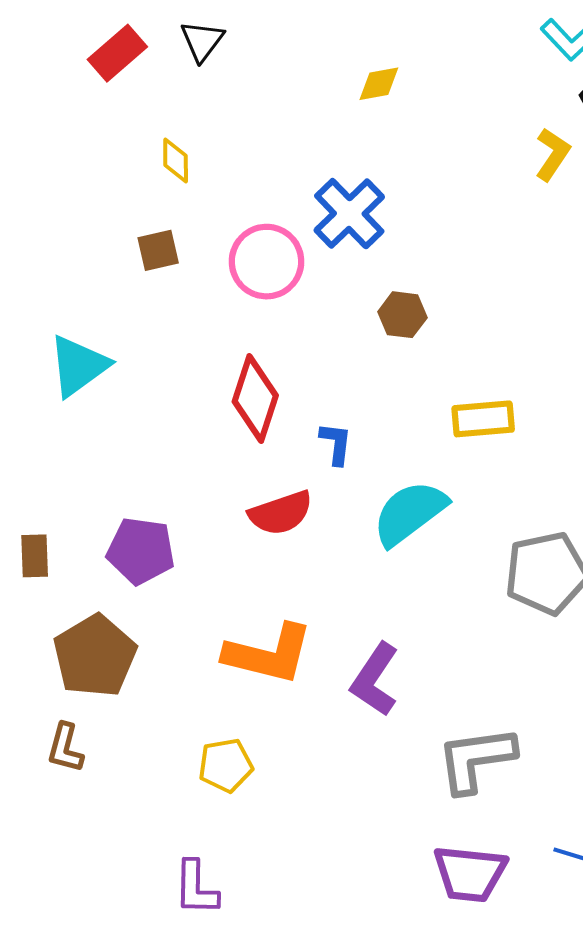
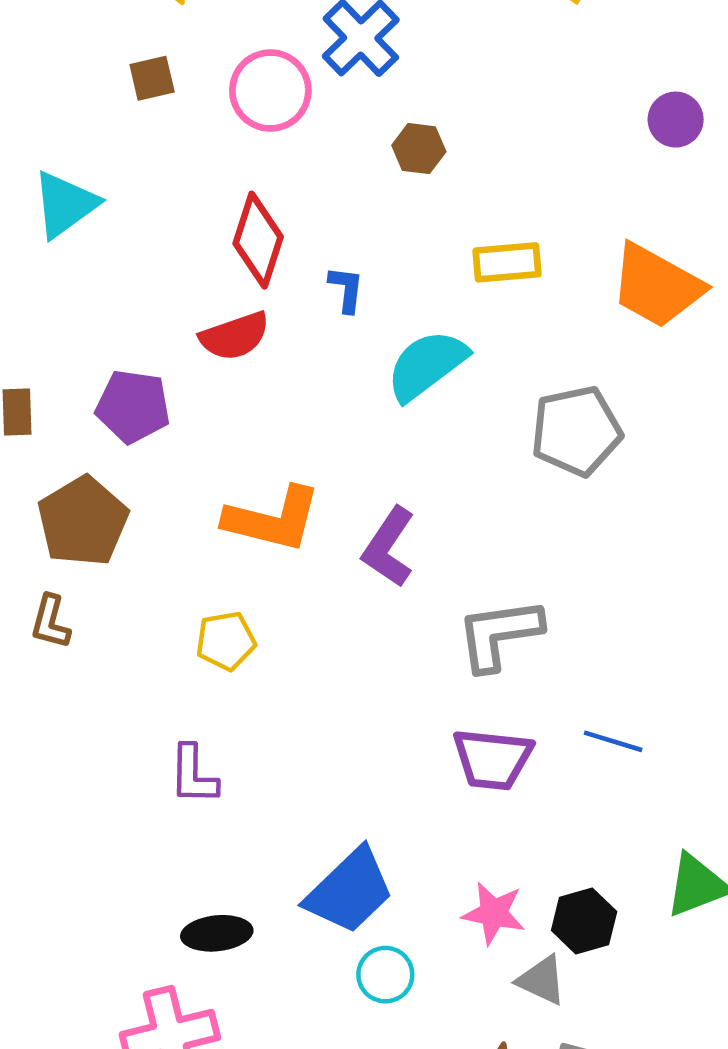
red semicircle: (281, 513) -> (235, 336), moved

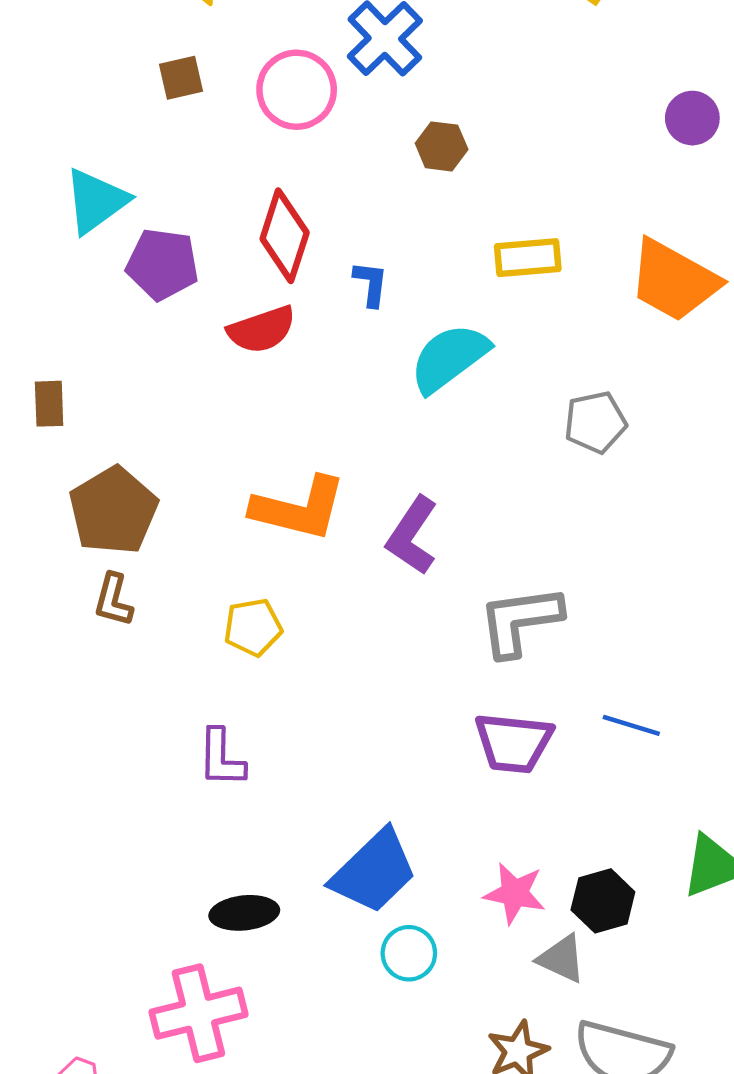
purple pentagon: (133, 406) -> (162, 264), moved
gray pentagon: (576, 431) -> (595, 422), size x0.7
brown L-shape: (50, 622) -> (113, 600), moved

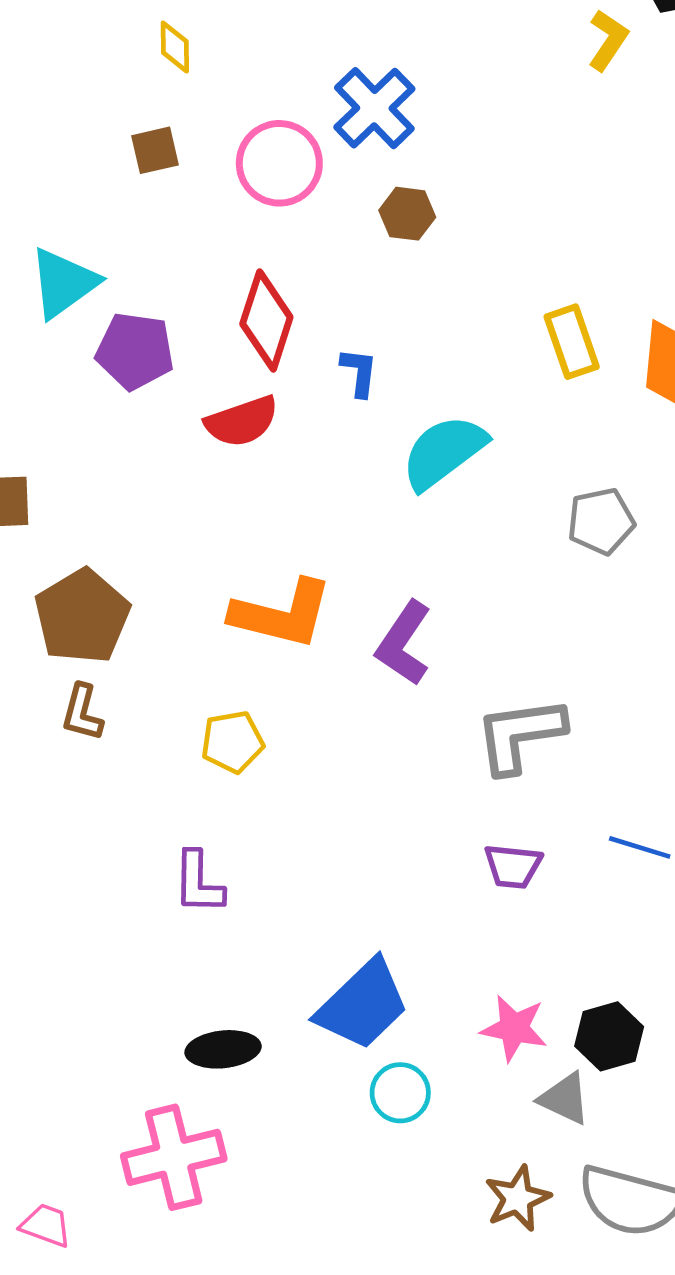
brown hexagon: (442, 146) -> (407, 214), moved
yellow rectangle: (528, 258) -> (572, 342), moved, turned 76
purple trapezoid: (514, 743) -> (513, 866), size x0.7

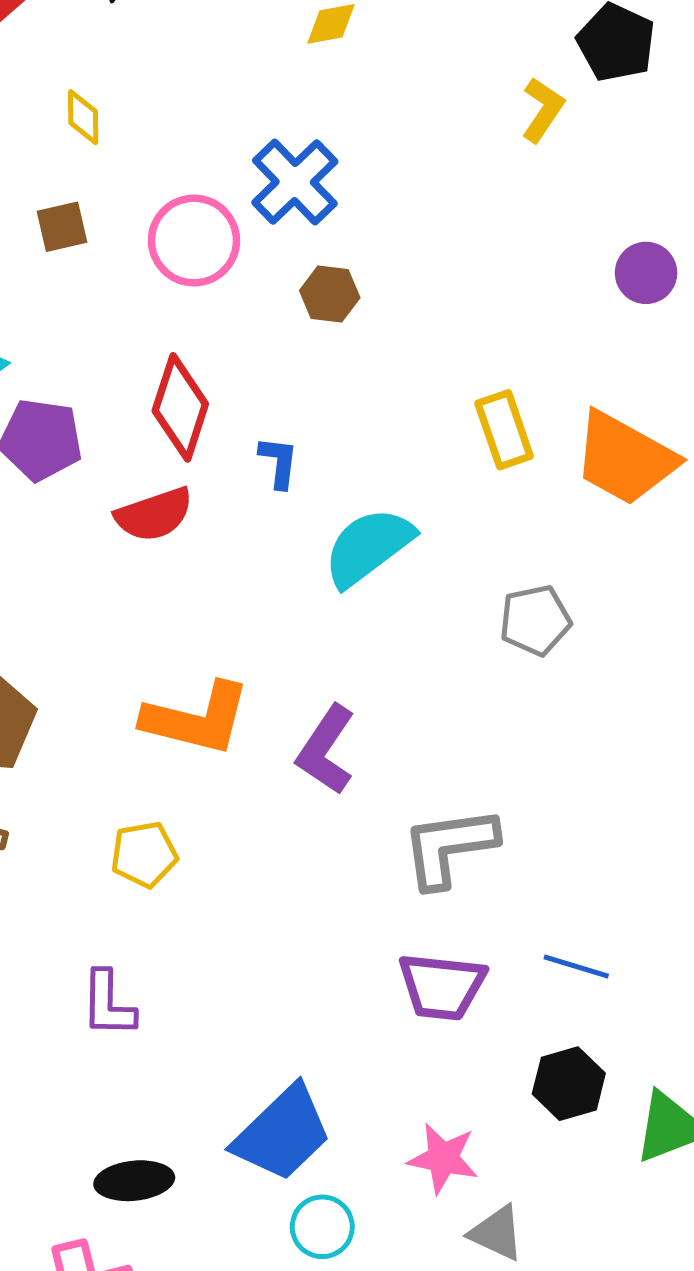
purple trapezoid: (513, 866) -> (442, 986), size x1.4
black hexagon: (609, 1036) -> (569, 1084), moved

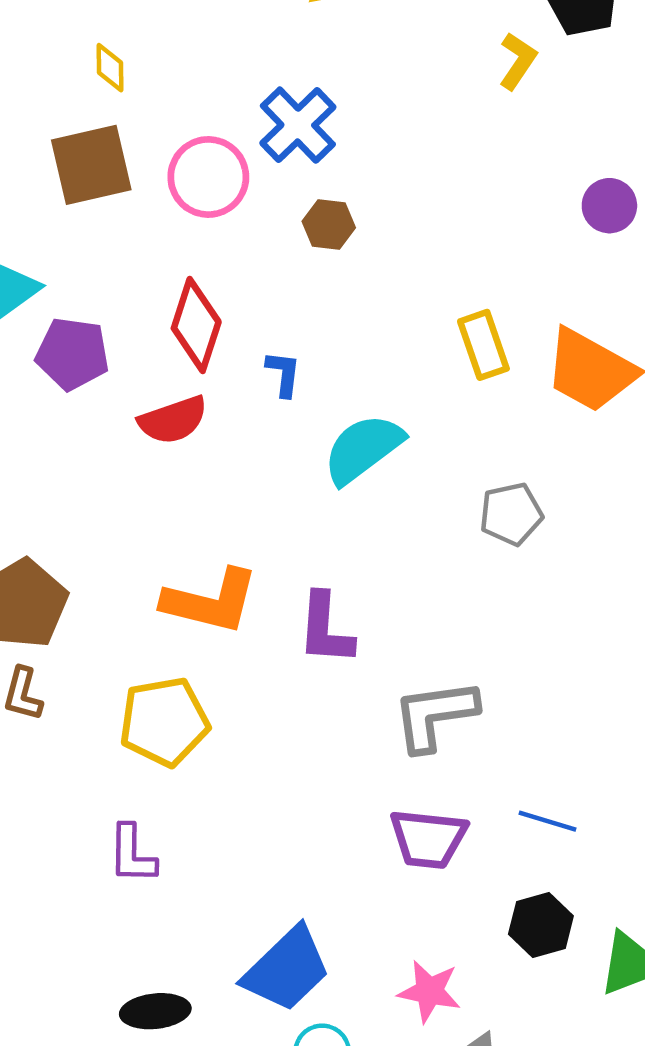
brown square: (62, 227) -> (91, 165), size x1.8
purple L-shape: (326, 750) -> (325, 629), turned -30
yellow pentagon: (144, 854) -> (164, 722), size x1.5

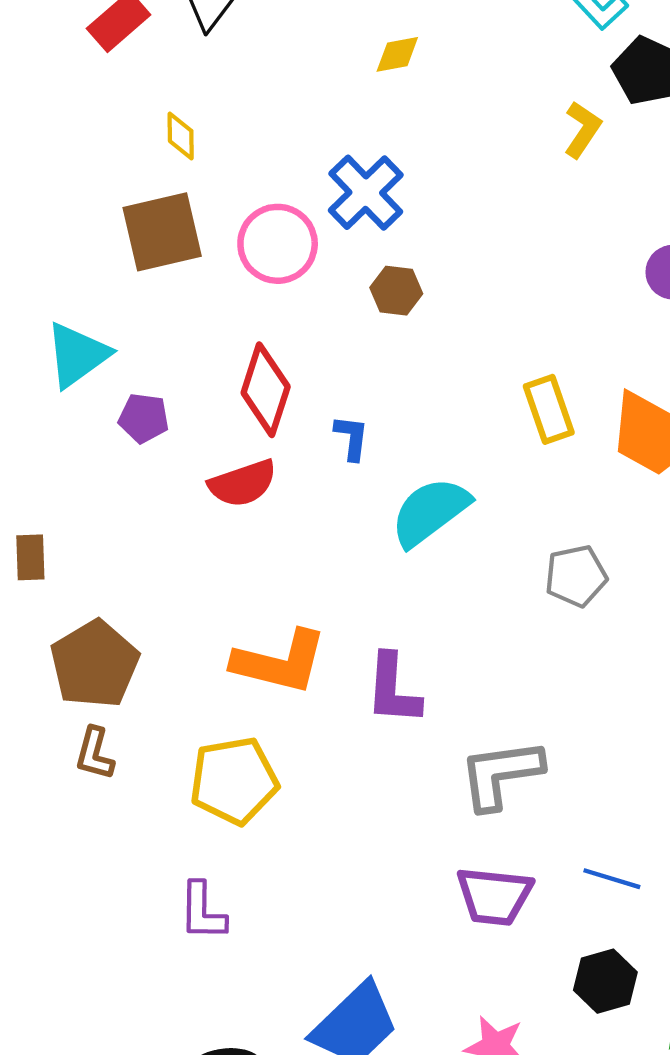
purple pentagon: (72, 354) -> (144, 418), size x0.7

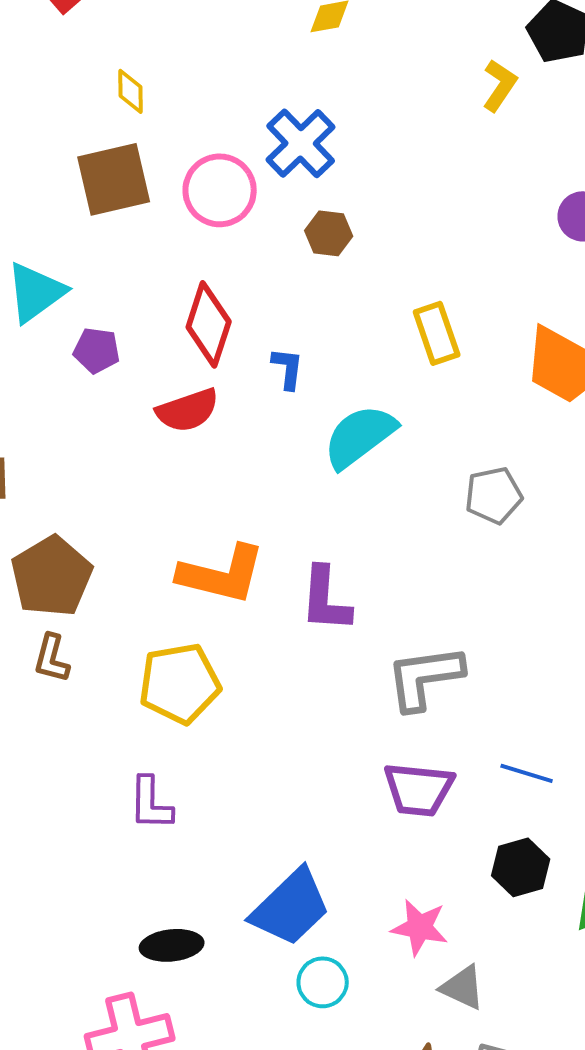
yellow rectangle: (549, 409) -> (437, 333), moved

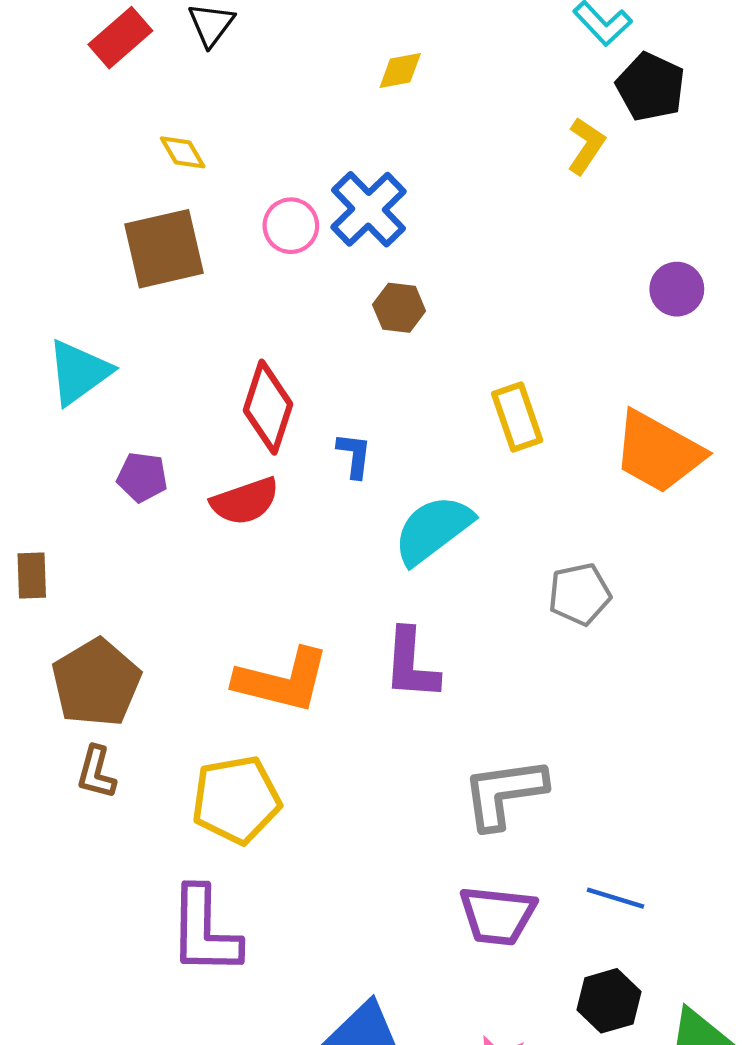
yellow diamond: (131, 91) -> (183, 152), turned -30
pink circle: (220, 190) -> (291, 226), moved, size x0.7
purple pentagon: (97, 350) -> (142, 477), moved
purple L-shape: (326, 599) -> (411, 664), moved
purple L-shape: (151, 803) -> (205, 931), size x1.5

